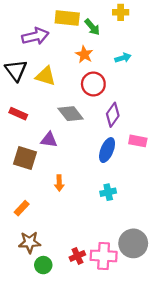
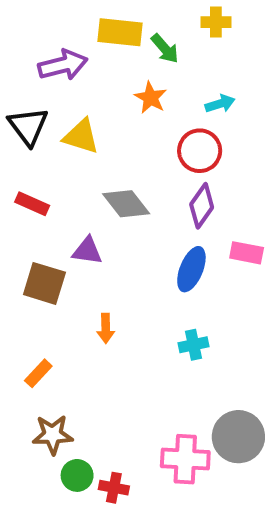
red circle: (93, 84) -> (200, 151), moved
red cross: (77, 256) -> (114, 488), moved, turned 35

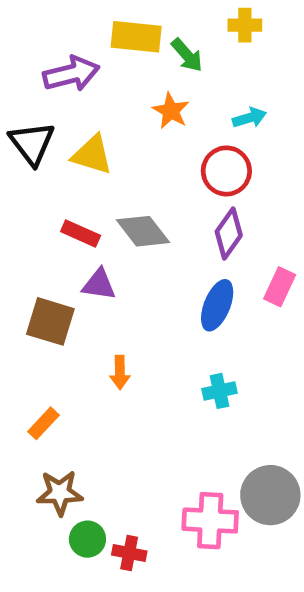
red rectangle: (32, 204) -> (81, 233), moved
pink rectangle: (247, 253) -> (280, 287), turned -76

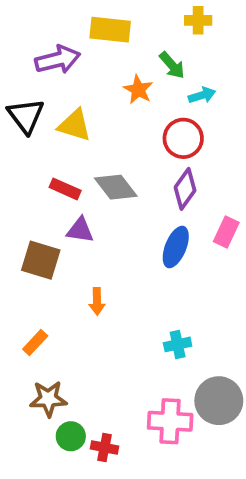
green arrow: (187, 55) -> (172, 65), moved
cyan cross: (219, 391) -> (178, 344), moved

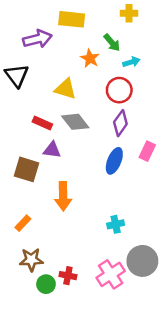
yellow triangle: (75, 125) -> (66, 89), moved
orange arrow: (97, 301) -> (63, 196), size x1.6
pink cross: (170, 421) -> (111, 274), turned -36
red cross: (105, 447) -> (68, 276), moved

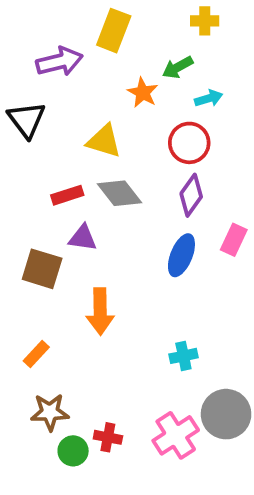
yellow rectangle: (72, 19) -> (114, 31), turned -75
green arrow: (112, 43) -> (178, 67), turned 102
red rectangle: (42, 123) -> (67, 195), turned -42

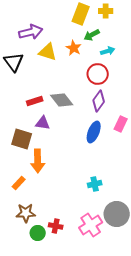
yellow rectangle: (114, 31) -> (81, 14), moved
yellow triangle: (104, 141) -> (48, 52), moved
orange arrow: (100, 311) -> (38, 161), moved

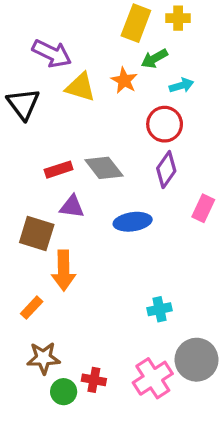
purple arrow: (31, 32) -> (52, 53), turned 40
blue ellipse: (94, 132) -> (133, 222), moved, turned 60

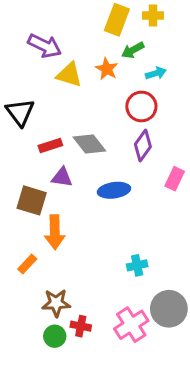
black triangle: (23, 104) -> (20, 112), moved
brown star: (43, 358) -> (56, 303), moved

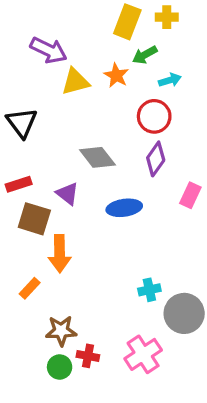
yellow triangle: (69, 75) -> (75, 82), turned -32
red rectangle: (50, 145) -> (19, 184), moved
purple triangle: (62, 177) -> (67, 194), turned 30
gray circle: (169, 309) -> (184, 313), moved

